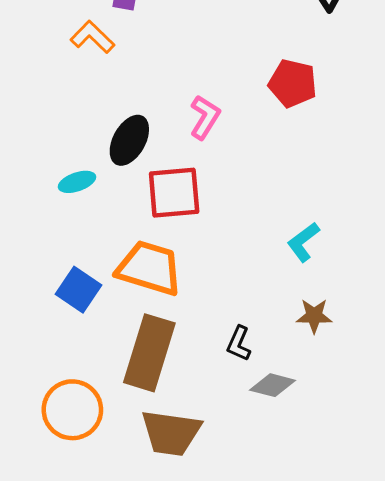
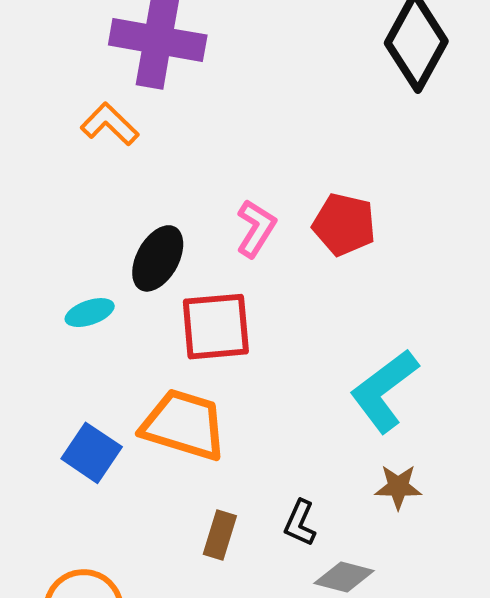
red pentagon: (293, 83) -> (344, 224), moved
cyan L-shape: (303, 242) -> (384, 391), size x1.6
brown rectangle: (149, 353) -> (220, 535), moved, size x0.5

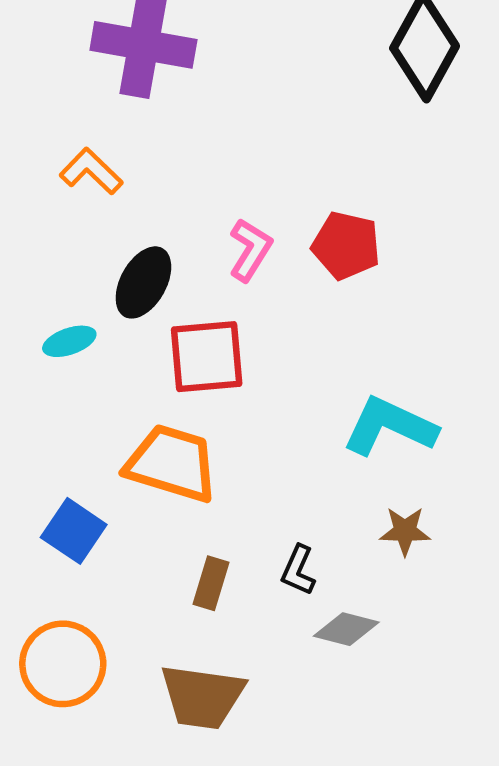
orange L-shape: (110, 124) -> (91, 171), moved
cyan L-shape: (384, 391) -> (390, 426), turned 62
blue square: (92, 453) -> (74, 531), moved

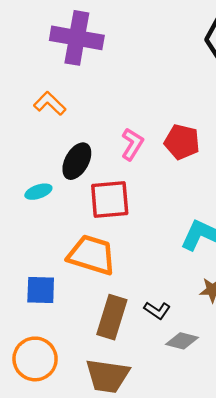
blue square: (74, 531) -> (41, 290), turned -32
black L-shape: (298, 570) -> (157, 310), turned -80
brown rectangle: (211, 583) -> (112, 317), size x1.6

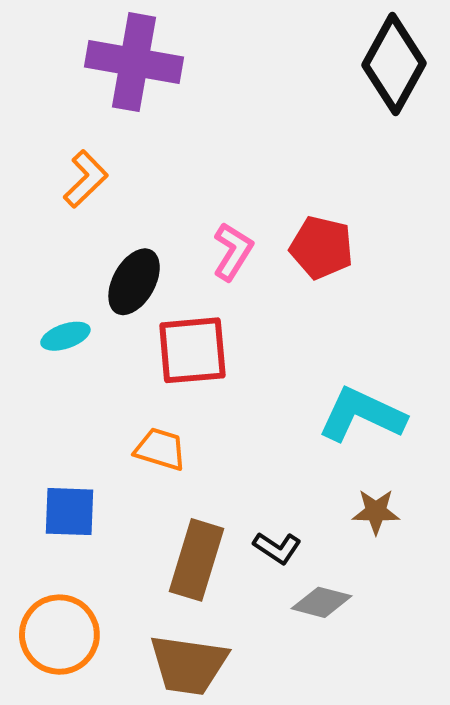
orange L-shape: (50, 103) -> (86, 179), turned 92
orange trapezoid: (92, 255) -> (160, 449), size x0.6

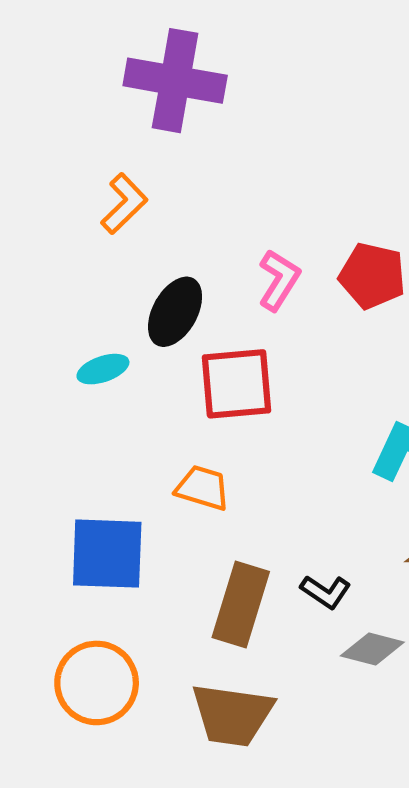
blue square: (70, 512) -> (107, 554), size x1.4

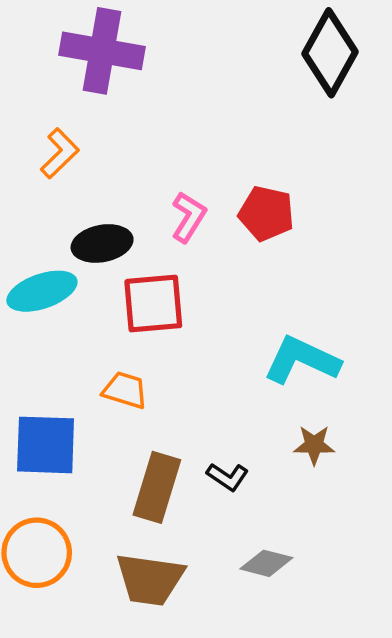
black ellipse: (175, 312) -> (102, 243), turned 50
cyan ellipse: (103, 369) -> (42, 291), size x1.6
gray diamond: (372, 649) -> (266, 563), moved

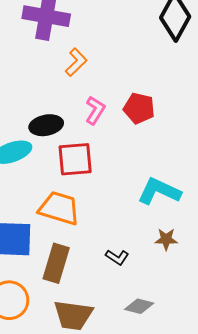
orange L-shape: (60, 153) -> (76, 62), moved
orange trapezoid: (125, 390) -> (59, 208), size x1.6
brown rectangle: (157, 487) -> (56, 263), moved

